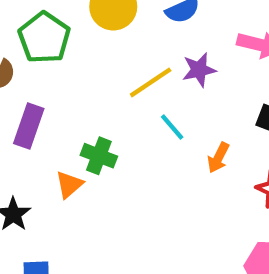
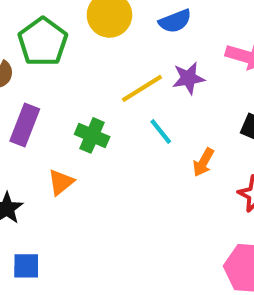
green cross: (99, 156) -> (92, 135), moved

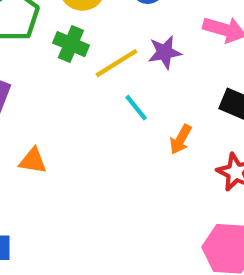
green cross: (92, 135) -> (71, 44), moved
orange triangle: (61, 182) -> (33, 161), turned 48

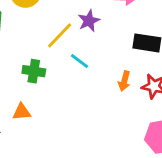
green cross: (71, 44) -> (34, 71), moved
orange arrow: (181, 139) -> (124, 81), moved

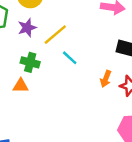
purple star: (89, 21) -> (27, 28), moved
orange triangle: (22, 112) -> (21, 86), moved

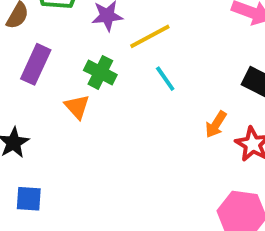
orange triangle: (21, 86) -> (77, 107), turned 35

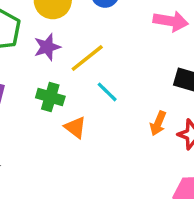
orange triangle: (77, 107) -> (75, 127), moved

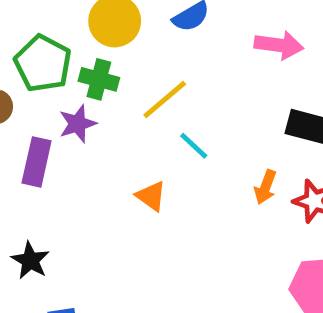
purple star: (47, 47) -> (77, 124), moved
green cross: (50, 97) -> (99, 79), moved

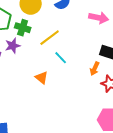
orange arrow: (265, 187) -> (95, 69), moved

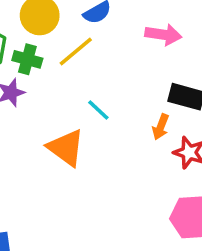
yellow line: (50, 38) -> (76, 52), moved
orange triangle: (42, 78) -> (66, 148), size x1.6

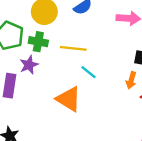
yellow line: (76, 52) -> (73, 48), moved, turned 50

